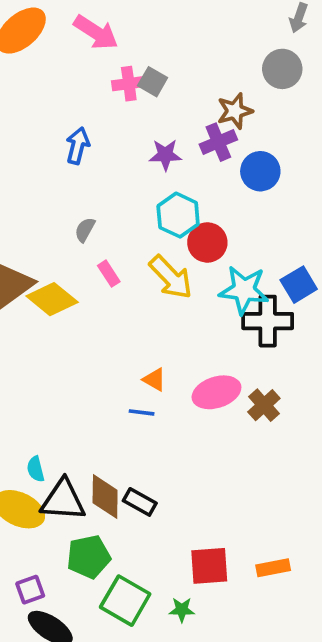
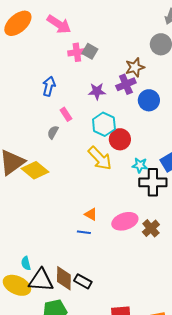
pink rectangle: (109, 274) -> (66, 114), moved
cyan star: (244, 290) -> (140, 165), size x0.6

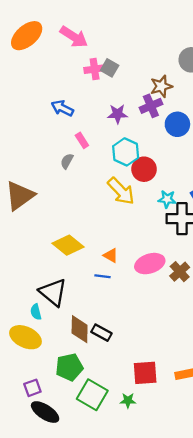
blue arrow: (49, 86) -> (62, 108), turned -78
yellow diamond: (35, 170) -> (68, 245), moved
black triangle: (41, 280) -> (53, 292), moved, turned 36

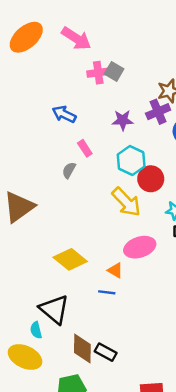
pink ellipse: (150, 264) -> (140, 247), moved

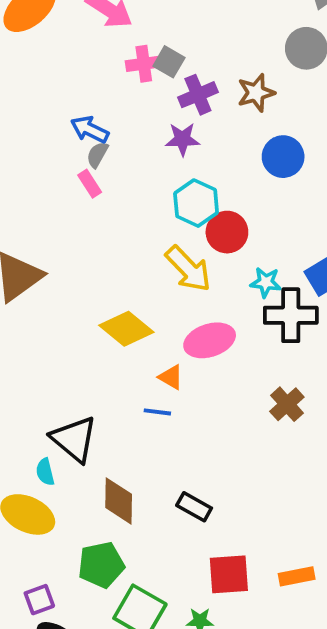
purple cross: (158, 112) -> (198, 95), moved
pink rectangle: (85, 148) -> (90, 184), moved
gray semicircle: (69, 170) -> (97, 155), moved
yellow diamond: (70, 259) -> (126, 329), moved
black rectangle: (106, 352) -> (194, 507), moved

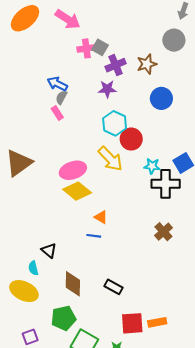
pink ellipse: (210, 340) -> (73, 170), moved
black triangle: (74, 439) -> (49, 250), size x0.6
orange rectangle: (297, 576) -> (157, 322), moved

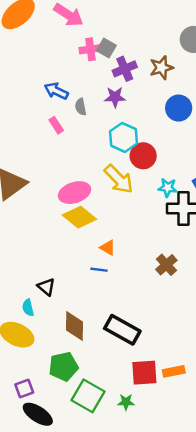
gray semicircle: (61, 97) -> (81, 107), moved, turned -40
brown cross: (163, 232) -> (166, 265), moved
black rectangle: (113, 287) -> (122, 330), size x1.6

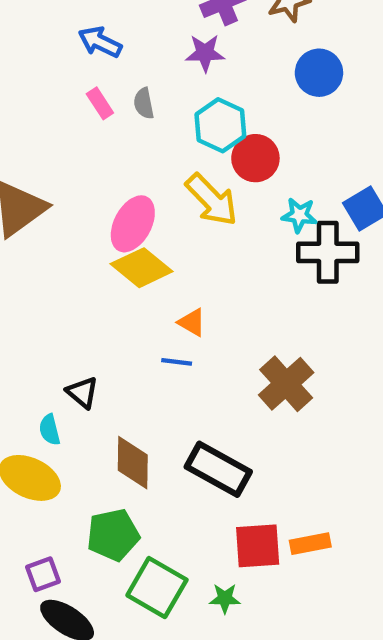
gray semicircle: (81, 107) -> (144, 103), moved
pink ellipse: (75, 193) -> (133, 224), turned -44
brown cross: (166, 265) -> (286, 384), moved, size x1.4

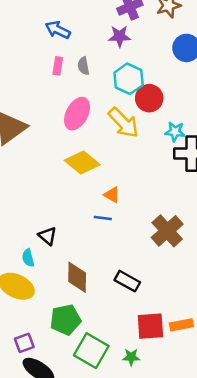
pink rectangle: (100, 103) -> (58, 66), turned 42
pink ellipse: (133, 224) -> (77, 114), moved
black rectangle: (218, 469) -> (127, 281), size x0.7

